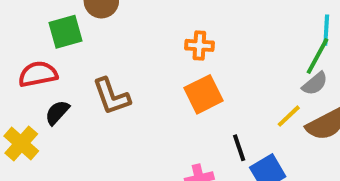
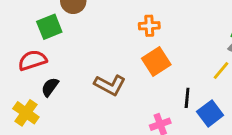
brown L-shape: (111, 96) -> (110, 85), moved, turned -36
black line: (239, 148) -> (187, 98), turned 30

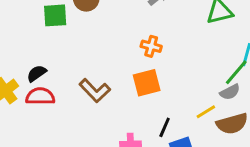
red semicircle: (32, 60) -> (40, 96), moved

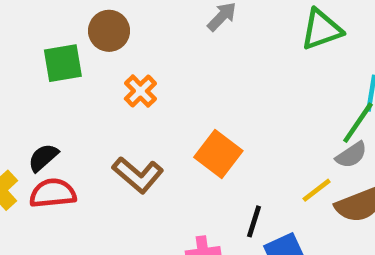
orange cross: (151, 46) -> (140, 91), moved, turned 36
orange square: (147, 83) -> (218, 154), turned -32

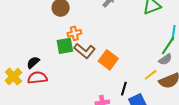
green square: (63, 63) -> (65, 46), moved
orange cross: (140, 91) -> (74, 33), turned 32
brown L-shape: (138, 175) -> (85, 51), moved

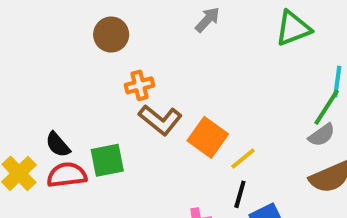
green square: (65, 46) -> (107, 160), moved
black semicircle: (33, 62) -> (58, 145), turned -88
yellow line: (151, 75) -> (243, 158), moved

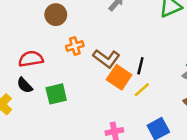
brown L-shape: (160, 120) -> (106, 58), moved
red semicircle: (67, 175) -> (31, 59), moved
black line: (240, 194) -> (140, 66), moved

